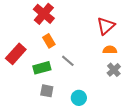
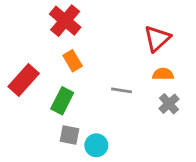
gray line: (68, 61) -> (122, 90), moved, turned -32
green rectangle: (42, 68) -> (62, 101), turned -48
cyan circle: (79, 98) -> (96, 145), moved

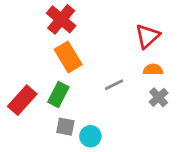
orange rectangle: (73, 61) -> (68, 57), size x1.5
red rectangle: (24, 80) -> (22, 100), moved
gray line: (122, 90) -> (114, 85), turned -36

